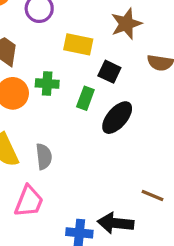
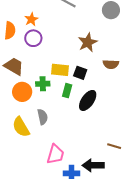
yellow rectangle: (78, 44) -> (60, 70), moved
gray semicircle: (44, 157) -> (42, 117), moved
pink trapezoid: (29, 201) -> (55, 154), moved

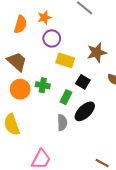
purple circle: (33, 38) -> (52, 38), moved
yellow rectangle: (60, 70) -> (65, 60), moved
gray semicircle: (42, 117) -> (62, 123), moved

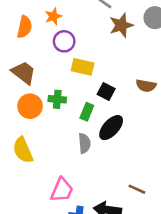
brown star: (97, 53) -> (121, 25), moved

